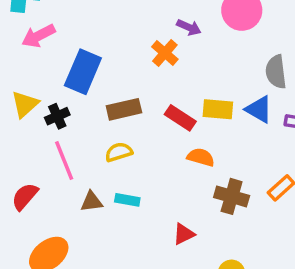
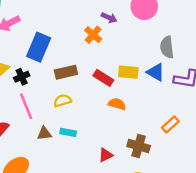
brown cross: (232, 196) -> (139, 146), moved

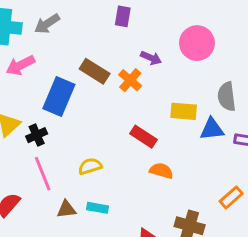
brown rectangle: (66, 72) -> (95, 71), moved, turned 45
yellow rectangle: (128, 72) -> (184, 111), moved
blue triangle: (156, 72) -> (212, 129), turned -36

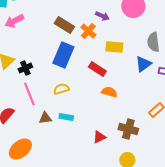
blue rectangle: (59, 96) -> (63, 55), moved
yellow rectangle: (184, 111) -> (114, 47), moved
blue triangle: (212, 129) -> (143, 64), turned -30

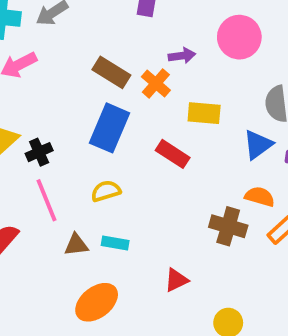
purple arrow: (102, 16) -> (182, 56), turned -32
orange semicircle: (109, 92) -> (260, 197), moved
brown cross: (128, 129) -> (228, 226), moved
orange ellipse: (20, 149) -> (97, 302), moved

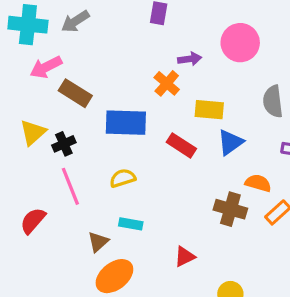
brown rectangle: (111, 72) -> (75, 93), moved
blue rectangle: (110, 128) -> (126, 123), turned 69
blue triangle: (258, 145) -> (230, 142), moved
brown triangle: (76, 245) -> (98, 242), moved, turned -35

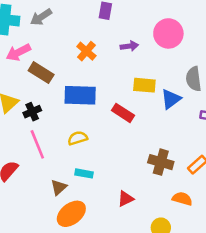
orange cross: (167, 83) -> (86, 51), moved
blue triangle: (230, 142) -> (171, 99), moved
orange semicircle: (258, 183) -> (182, 199), moved

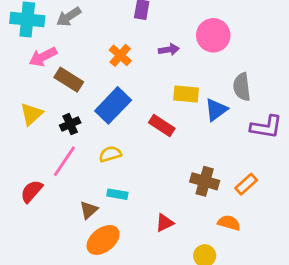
blue rectangle: (80, 95) -> (113, 105), turned -48
black cross: (32, 112) -> (70, 124), moved
pink line: (37, 144) -> (64, 161), turned 56

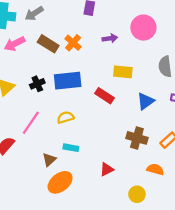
brown rectangle: (69, 80) -> (48, 44), moved
blue rectangle: (113, 105) -> (68, 81), turned 40
blue triangle: (216, 110) -> (146, 101), moved
black cross: (70, 124) -> (37, 84), moved

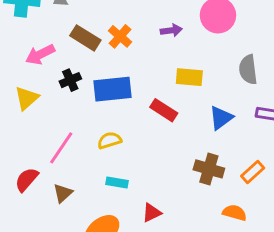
pink arrow: (15, 44) -> (40, 54), moved
black cross: (37, 84) -> (70, 80), moved
brown triangle: (49, 160) -> (63, 193), moved
red triangle: (107, 169) -> (152, 213), moved

